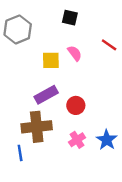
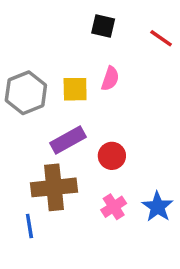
gray hexagon: (18, 29) -> (26, 93), moved
red line: (109, 45) -> (161, 38), moved
pink semicircle: (75, 53) -> (110, 79), turned 56

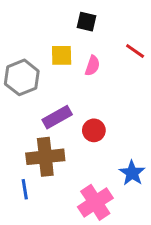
red line: (161, 38) -> (135, 51), moved
yellow square: (75, 89) -> (62, 55), moved
pink cross: (114, 207) -> (95, 202), moved, size x1.6

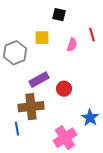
red line: (135, 51) -> (92, 35), turned 40
pink semicircle: (92, 66) -> (72, 45), moved

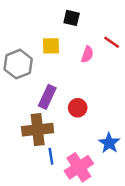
red line: (92, 35) -> (112, 42), turned -40
purple rectangle: (39, 80) -> (47, 97), turned -36
blue line: (17, 129) -> (51, 156), moved

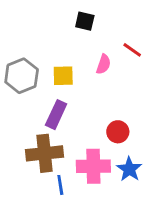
yellow square: (51, 46) -> (63, 76), moved
red circle: (78, 108) -> (118, 132), moved
pink cross: (79, 167) -> (93, 166), moved, turned 32

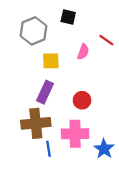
gray hexagon: (22, 76) -> (33, 31), moved
red circle: (118, 132) -> (82, 100), moved
blue star: (129, 169) -> (104, 149), moved

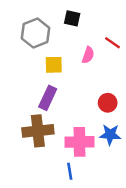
red circle: (82, 100) -> (108, 103), moved
blue line: (49, 149) -> (70, 171), moved
blue star: (104, 149) -> (110, 135), moved, turned -30

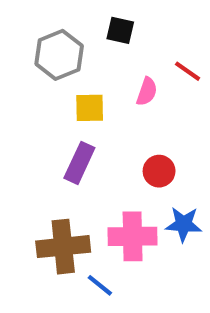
red circle: (108, 103) -> (159, 171), moved
brown cross: (38, 131) -> (63, 247), moved
blue line: (70, 171) -> (100, 285), moved, turned -42

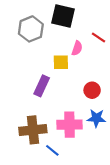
black square: (120, 30) -> (63, 16), size x1.6
yellow square: (90, 108) -> (61, 62), moved
red circle: (159, 171) -> (92, 90), moved

